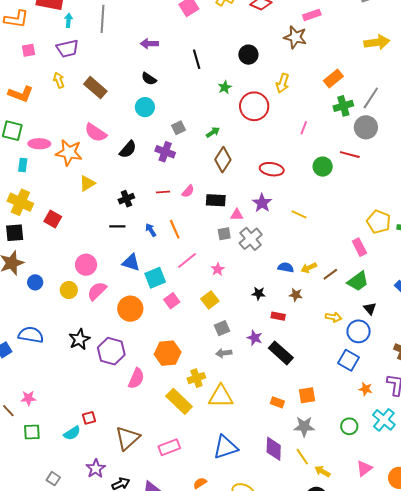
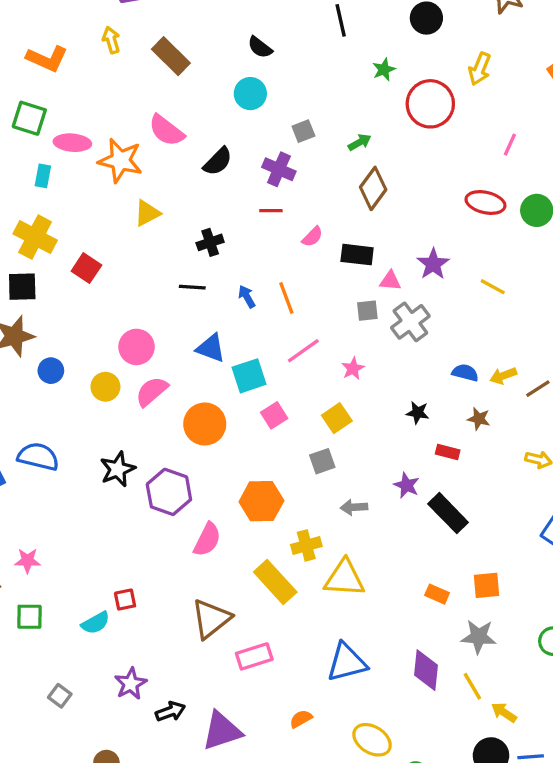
red ellipse: (272, 169) -> (485, 203), moved
red line: (163, 192) -> (271, 211), moved
gray square: (222, 328) -> (322, 461), moved
brown triangle: (128, 438) -> (211, 619), moved

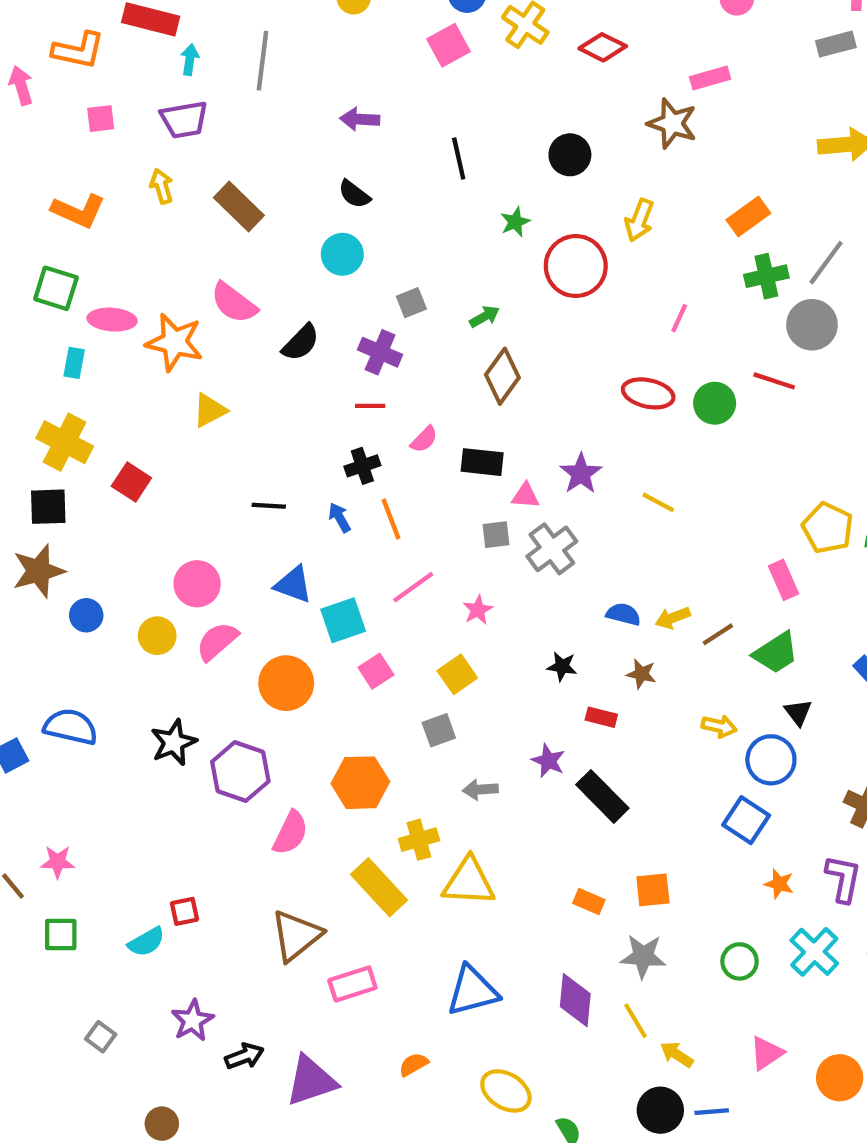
black cross: (210, 242) -> (362, 466), moved

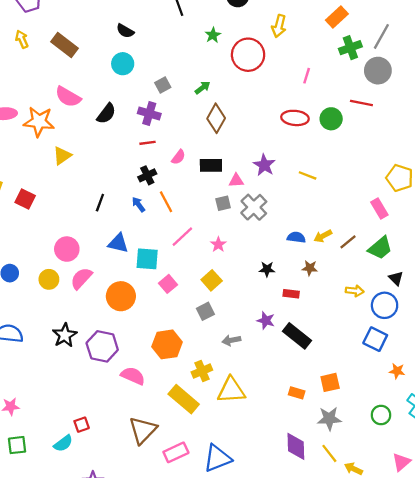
black line: (269, 506) -> (100, 203), turned -66
cyan square: (343, 620) -> (147, 259), turned 30
pink semicircle: (290, 833) -> (133, 376), turned -85
blue triangle: (472, 991) -> (217, 458), moved

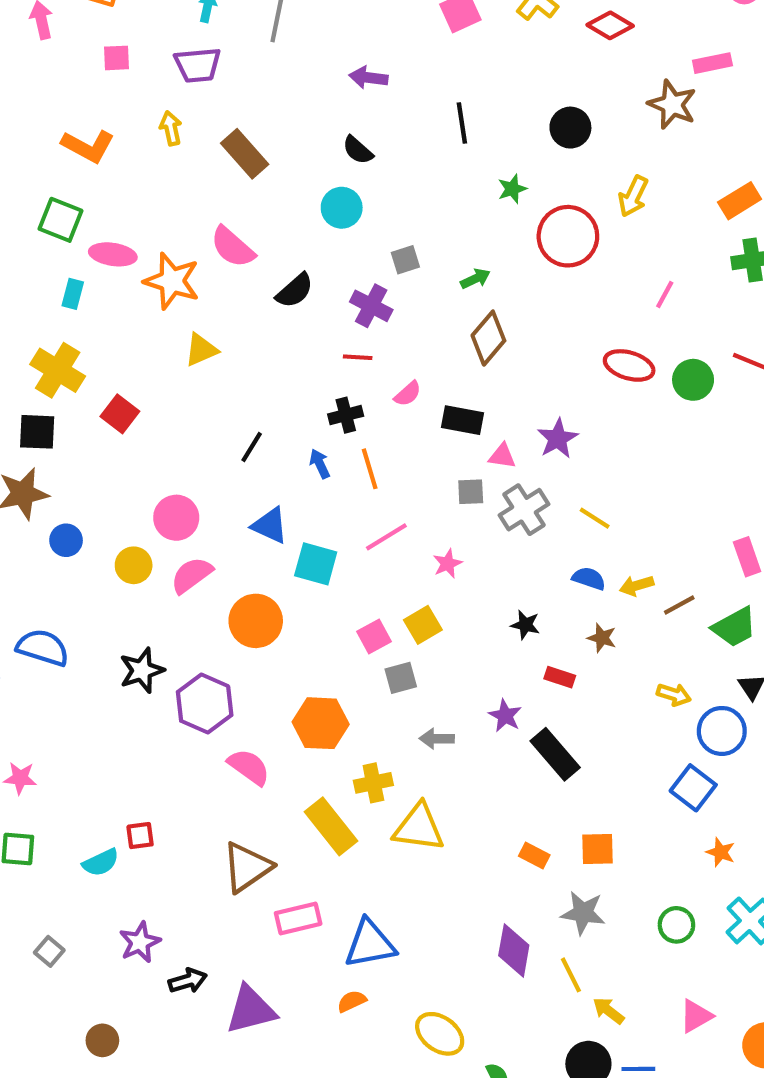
yellow line: (308, 175) -> (595, 518), moved
pink square: (168, 284) -> (374, 636), moved

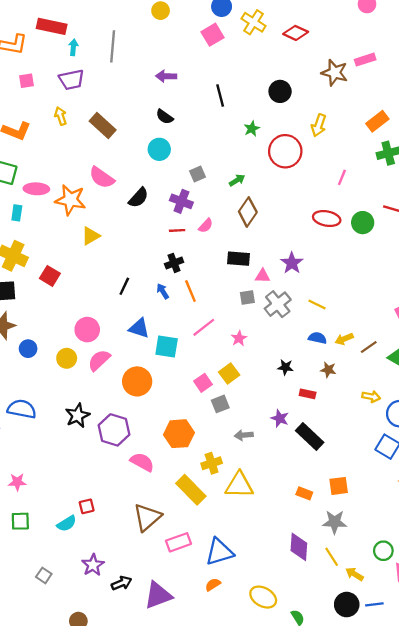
pink rectangle: (712, 63) -> (365, 60), moved
pink semicircle: (408, 394) -> (206, 226), moved
green circle: (676, 925) -> (383, 551), moved

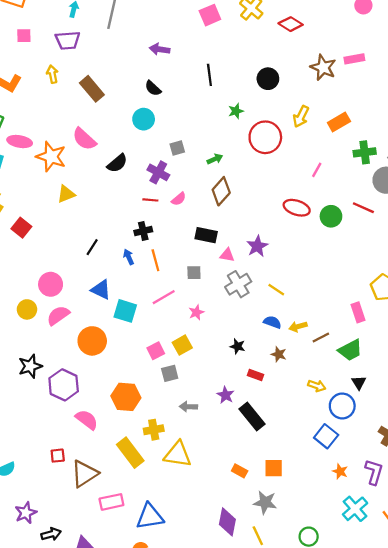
orange rectangle: (377, 121) -> (339, 122), moved
gray square: (247, 297) -> (194, 273), moved
red square: (87, 506) -> (58, 456), moved

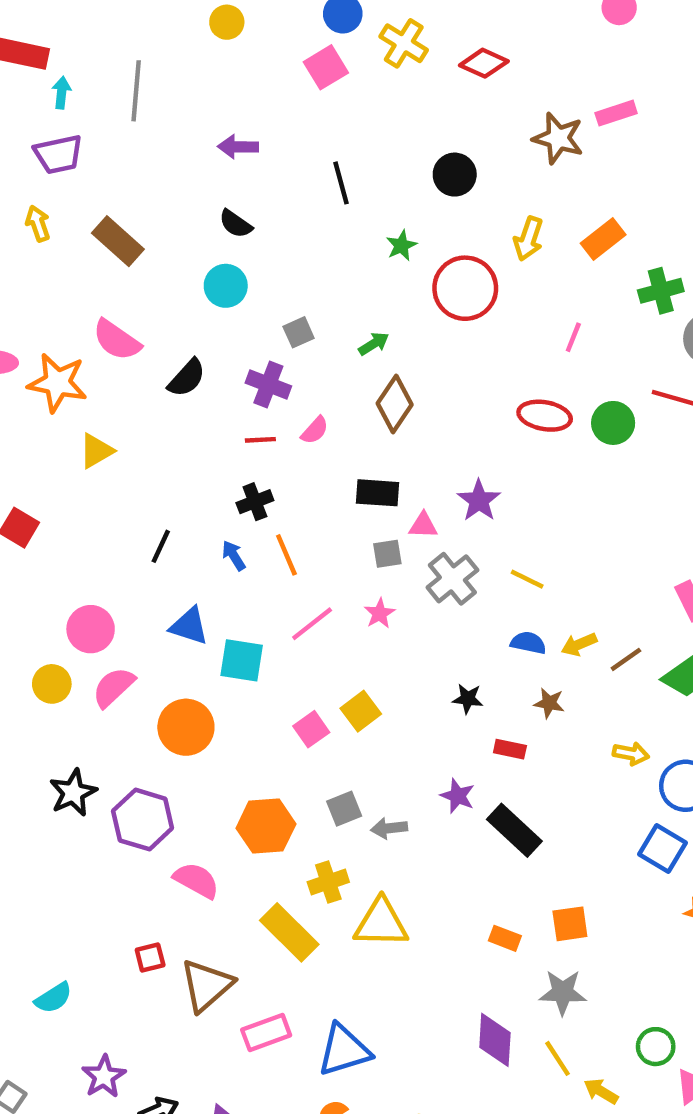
gray square: (194, 273) -> (387, 554), moved
pink star: (196, 312) -> (380, 613), moved
gray square: (170, 373) -> (344, 809), moved

